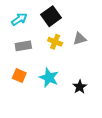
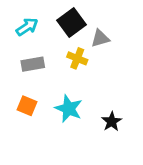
gray triangle: (80, 39) -> (100, 38), moved

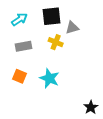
black square: (72, 23) -> (52, 16), turned 30
black star: (112, 122) -> (91, 107), moved

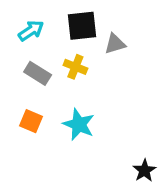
yellow cross: (56, 42) -> (75, 67), moved
gray rectangle: (24, 46) -> (38, 73), turned 42

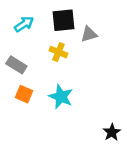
gray rectangle: (38, 73) -> (16, 65), moved

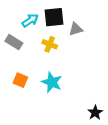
cyan arrow: (24, 24) -> (30, 20), moved
gray rectangle: (16, 65) -> (14, 42), moved

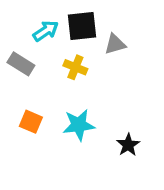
cyan star: (52, 82) -> (79, 125), turned -30
black star: (95, 113) -> (128, 145), moved

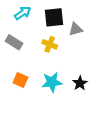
cyan arrow: (46, 31) -> (23, 13), moved
black star: (128, 145) -> (80, 83), moved

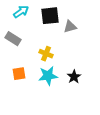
yellow cross: (50, 44) -> (46, 54), moved
orange square: (20, 80) -> (19, 74), turned -32

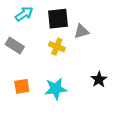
yellow cross: (46, 54) -> (57, 47), moved
black star: (74, 77) -> (99, 79), moved

